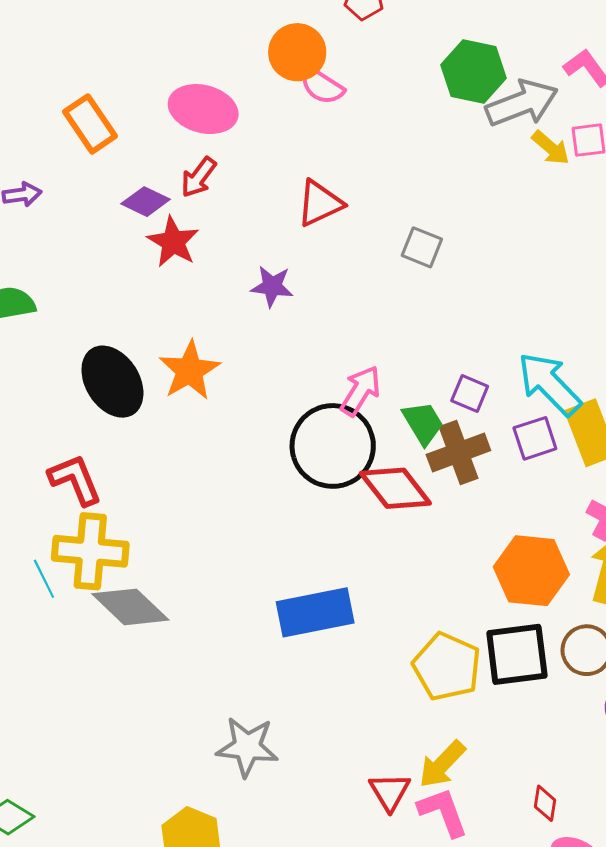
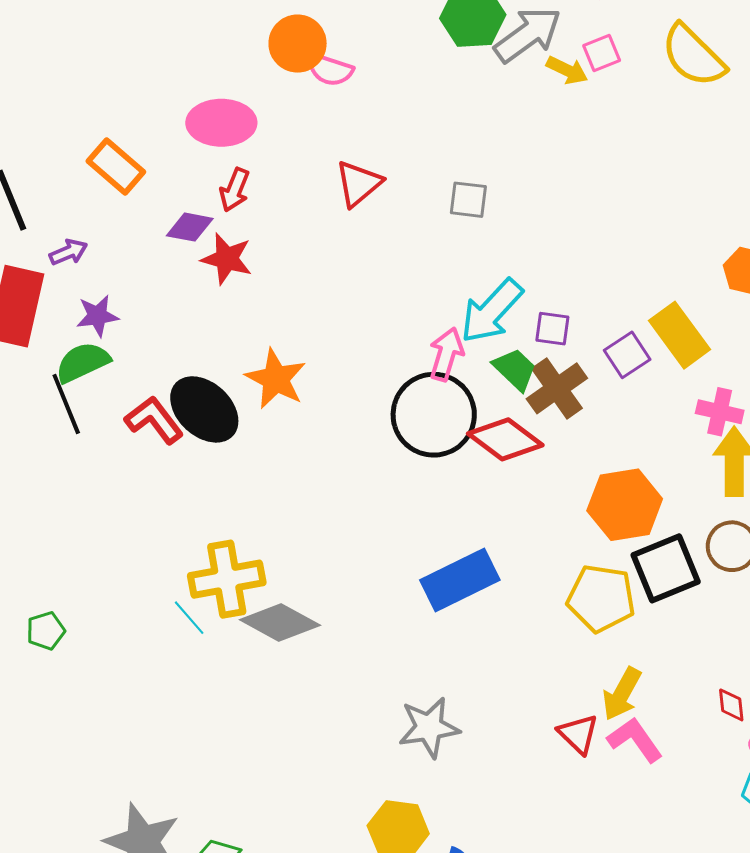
purple star: (272, 286) -> (97, 316), moved
cyan arrow: (549, 384) -> (492, 311), moved, turned -78
red L-shape: (75, 480) -> (154, 420), moved
orange hexagon: (531, 571) -> (625, 505), moved

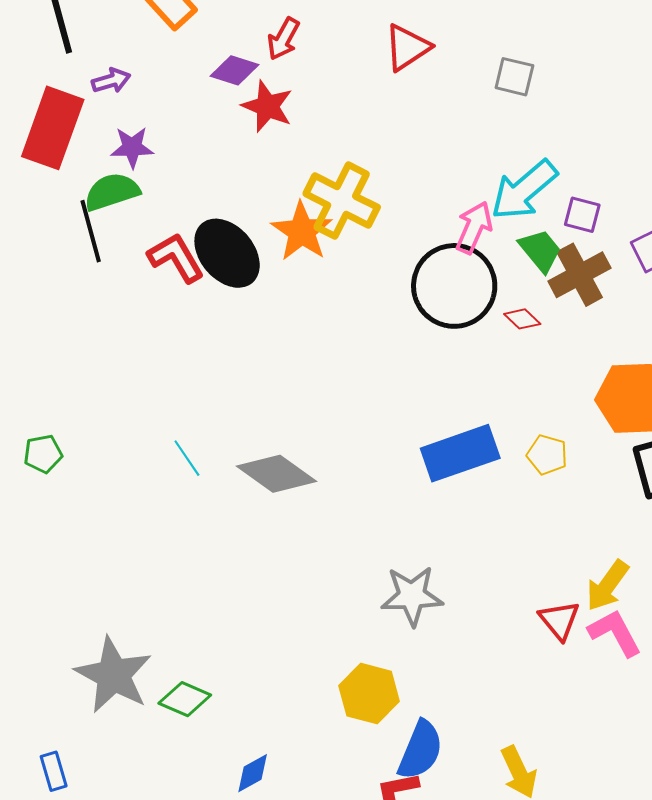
red diamond: (505, 439) -> (522, 319), size x0.5
yellow cross: (227, 579) -> (342, 201), moved, turned 30
yellow pentagon: (601, 598) -> (547, 455), moved, size x0.6

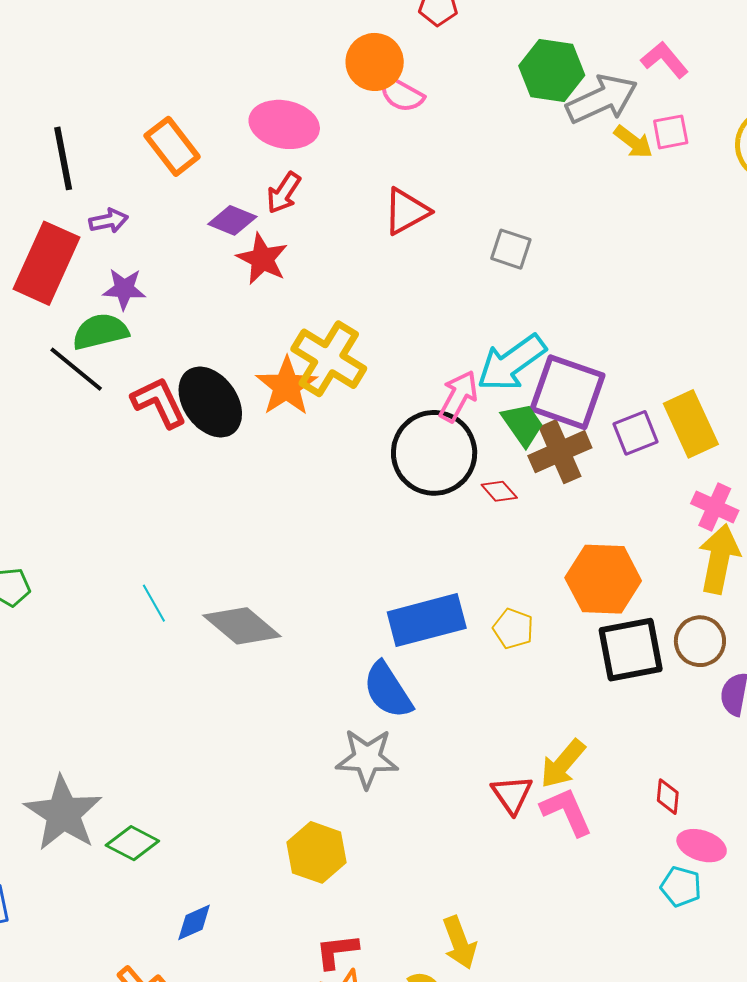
purple square: (582, 215) -> (568, 392), size x2.0
black line: (91, 231) -> (76, 369), turned -40
blue semicircle: (420, 750) -> (388, 690), moved, turned 120

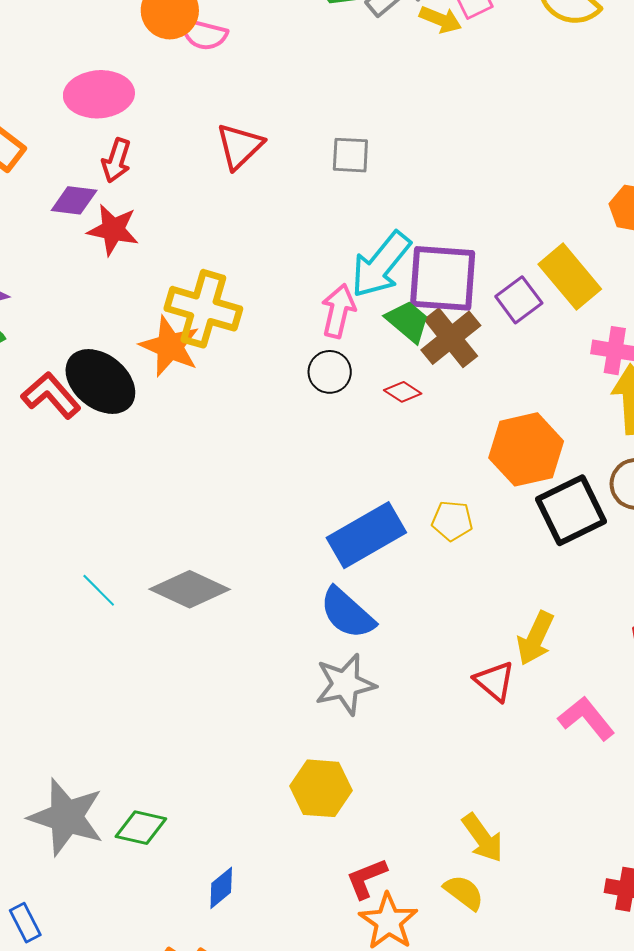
black circle: (434, 453) -> (330, 372), size x0.5
pink L-shape: (566, 812) -> (586, 718), moved

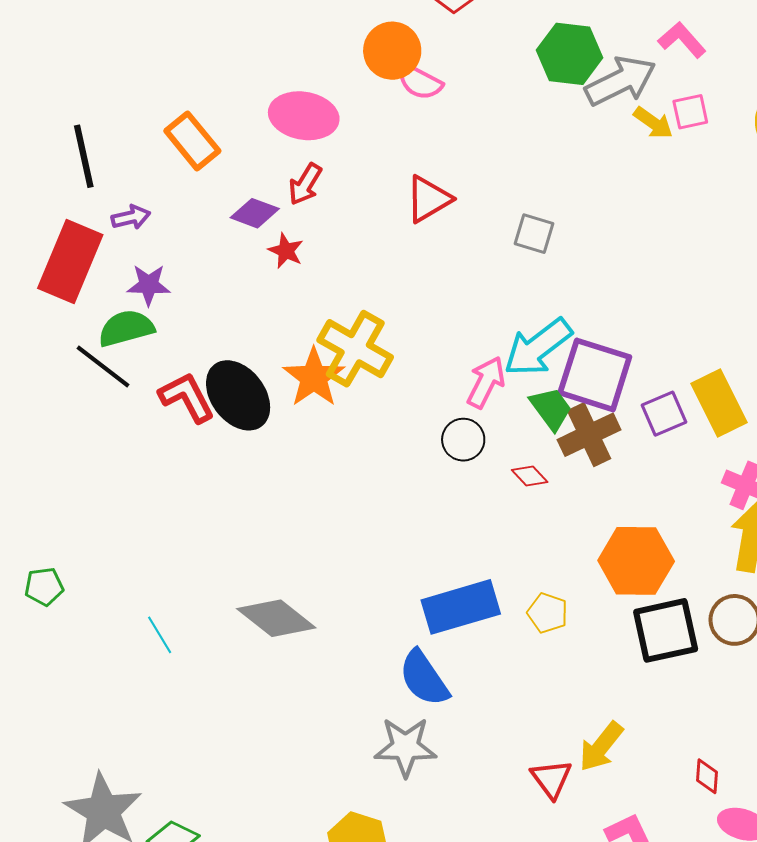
red star: (113, 230) -> (286, 251), size x0.7
cyan line: (99, 590) -> (160, 635), moved

